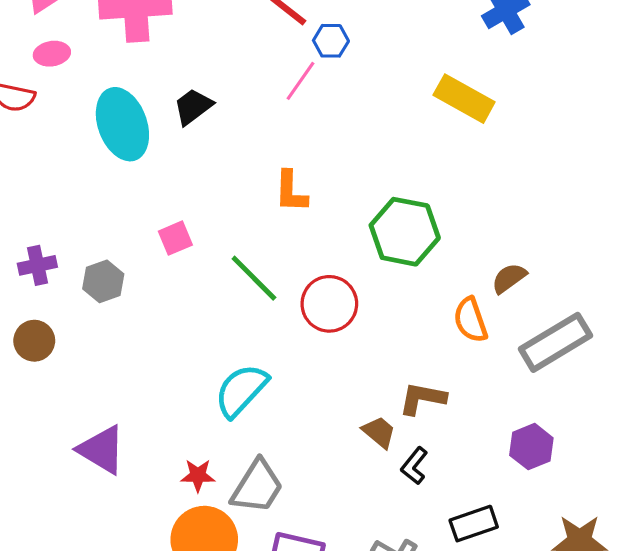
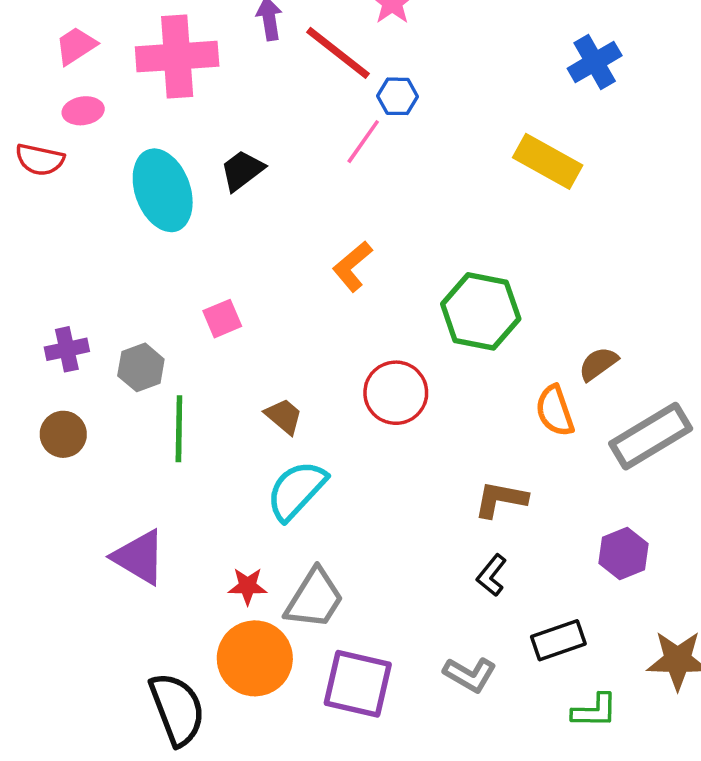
orange L-shape: (291, 192) -> (352, 266), turned 48
green line: (254, 278) -> (179, 429), moved, turned 46
brown trapezoid: (379, 432) -> (284, 416), moved

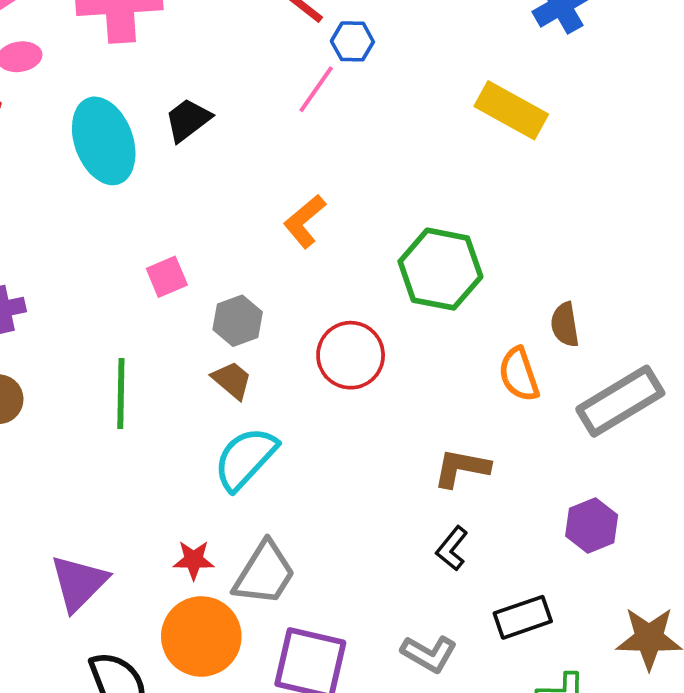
brown semicircle: (598, 364) -> (565, 325), turned -63
gray hexagon: (141, 367) -> (238, 321), moved
purple triangle: (139, 557) -> (79, 583), moved, turned 44

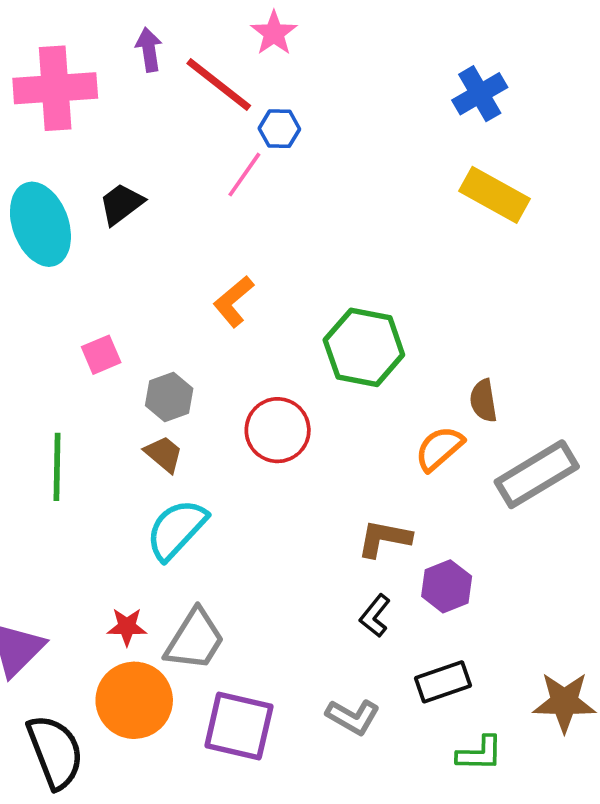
yellow rectangle: (511, 110) -> (494, 195), moved
orange semicircle: (519, 374) -> (439, 448), turned 68
purple hexagon: (592, 525) -> (447, 586), moved

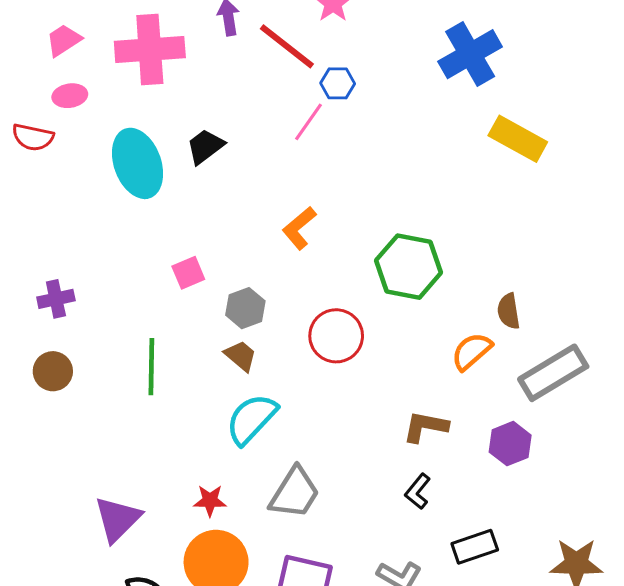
blue cross: (480, 94) -> (470, 54), moved, size x1.4
purple hexagon: (447, 586) -> (510, 444), moved
gray trapezoid: (195, 640) -> (295, 493), moved

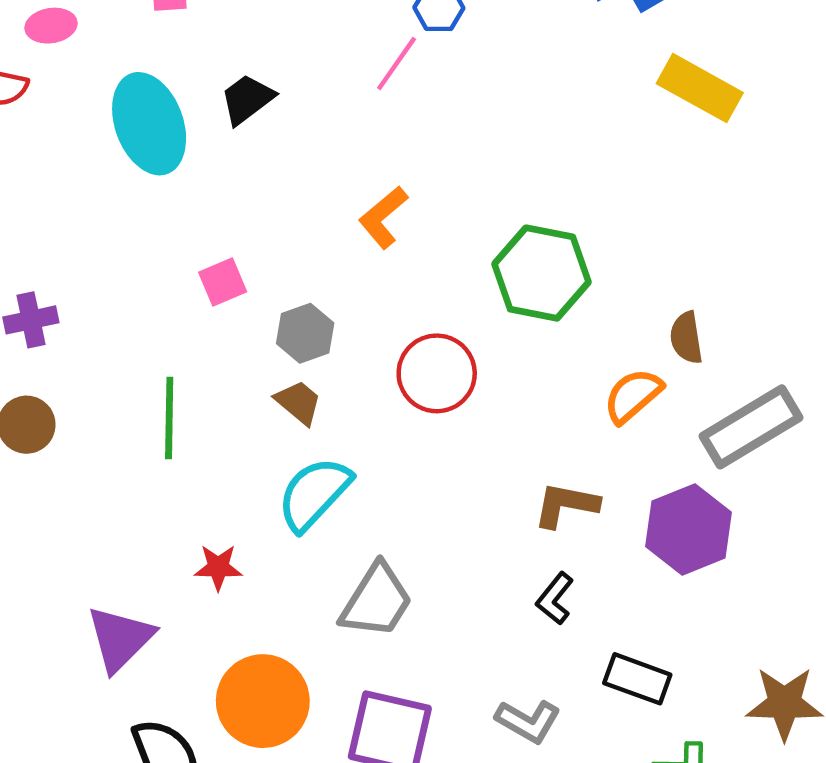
purple hexagon: (510, 444) -> (689, 529), size x1.4
red star: (210, 501) -> (218, 567), moved
black rectangle: (475, 547) -> (637, 679), turned 39

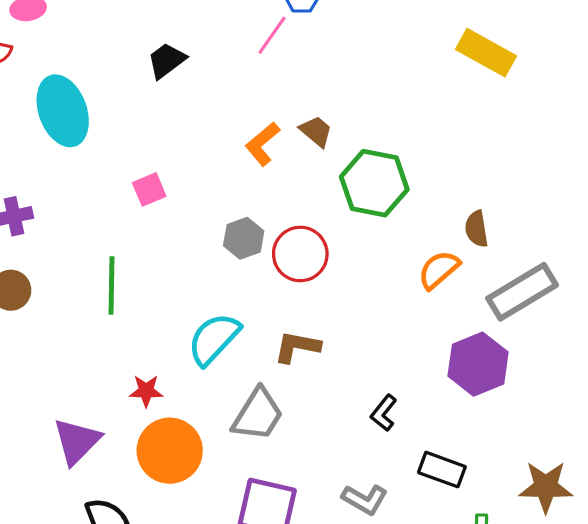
cyan ellipse: (149, 124) -> (63, 111), moved
gray hexagon: (305, 333) -> (244, 238), moved
brown trapezoid: (298, 402) -> (316, 131), moved
brown L-shape: (566, 505) -> (297, 347), moved
orange circle: (263, 701) -> (170, 451), moved

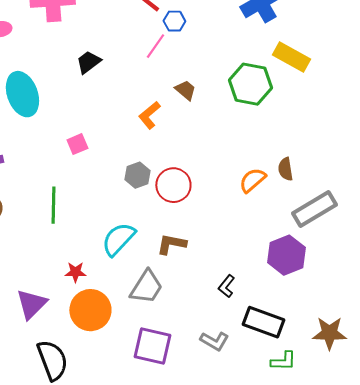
brown trapezoid: (316, 131) -> (185, 90), moved
green hexagon: (374, 183) -> (250, 84), moved
orange semicircle: (439, 270) -> (252, 180), moved
black rectangle: (442, 470) -> (263, 322), size x1.4

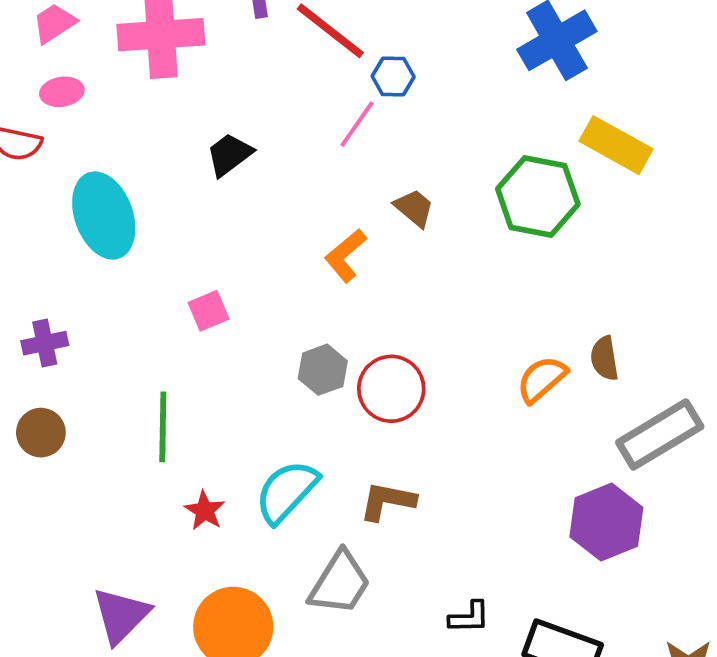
red star: (75, 272) -> (205, 511), moved, turned 30
black L-shape: (226, 286) -> (469, 617), moved, turned -130

